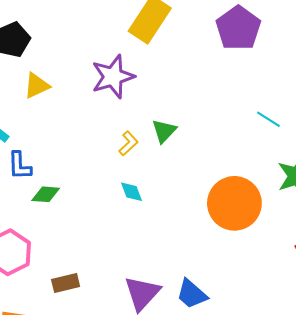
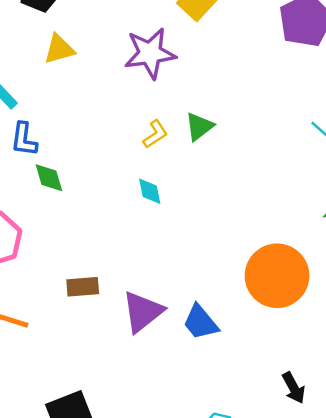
green diamond: (46, 194) -> (49, 178), turned 60
orange circle: (234, 203) -> (277, 276), moved
brown rectangle: (66, 283) -> (83, 287), moved

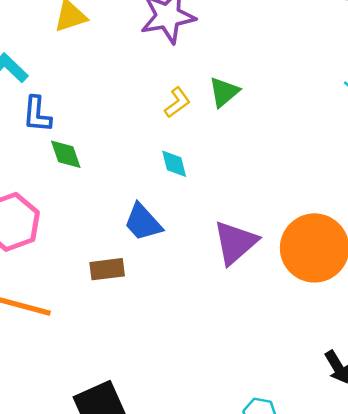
purple triangle: (143, 312) -> (235, 243), moved
blue trapezoid: (200, 322) -> (143, 222), moved

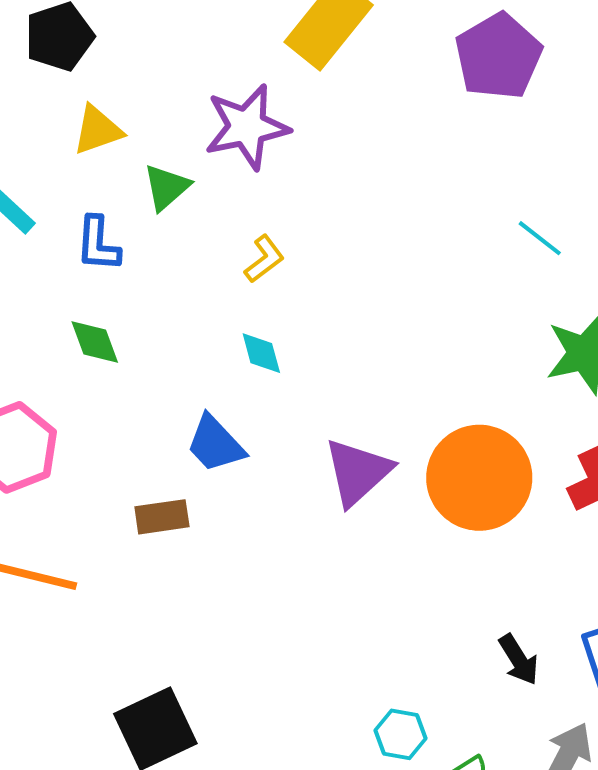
green triangle: (224, 92) -> (166, 187), moved
blue L-shape: (37, 114) -> (98, 244), moved

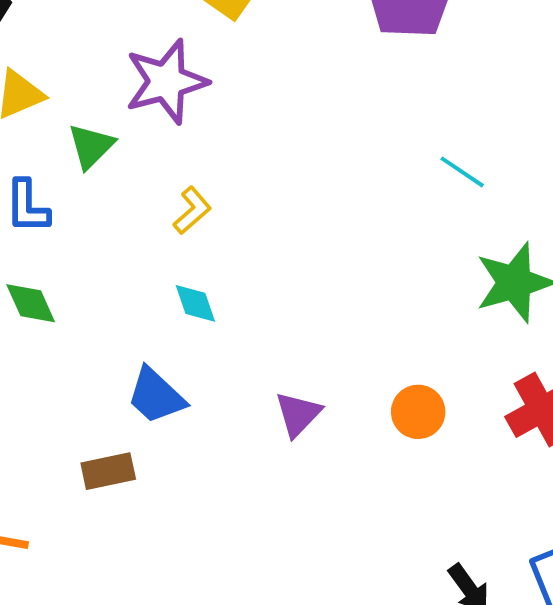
purple triangle: (358, 472) -> (298, 414), size x0.7
orange circle: (479, 478) -> (418, 412), size x0.5

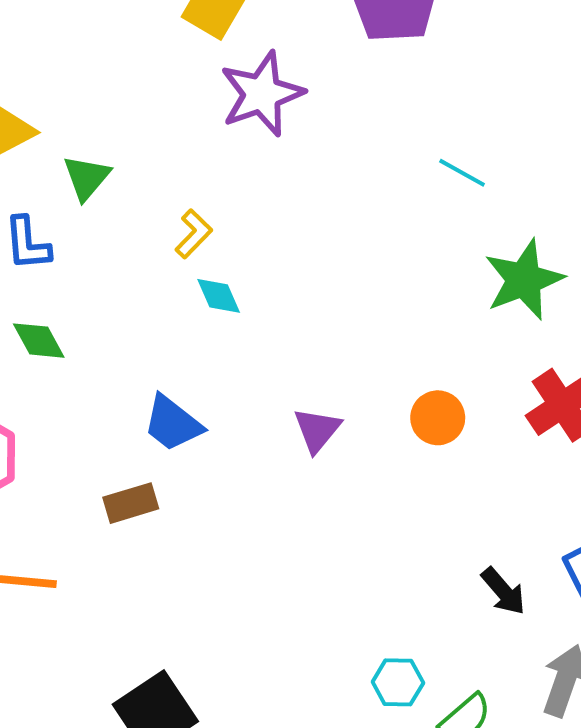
purple star: (166, 82) -> (262, 94), moved
cyan diamond: (195, 303) -> (219, 296), moved

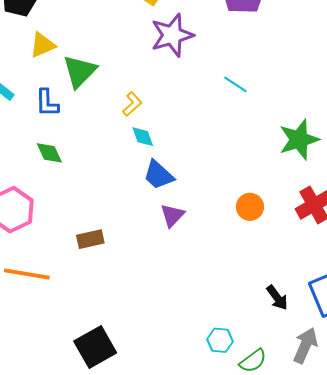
cyan line: (462, 173) -> (235, 84), moved
green triangle: (87, 177) -> (80, 71), size x1.4
blue trapezoid: (173, 423) -> (158, 175), moved
purple triangle: (317, 430) -> (172, 215), moved

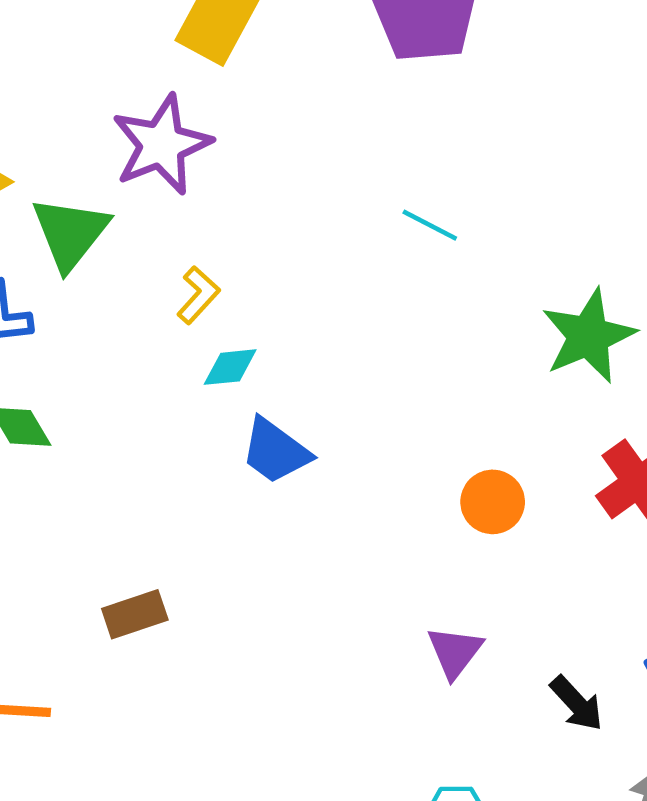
purple star: (172, 35) -> (162, 145), moved
cyan diamond: (143, 137) -> (230, 367), turned -70
purple triangle: (172, 215) -> (455, 652), moved

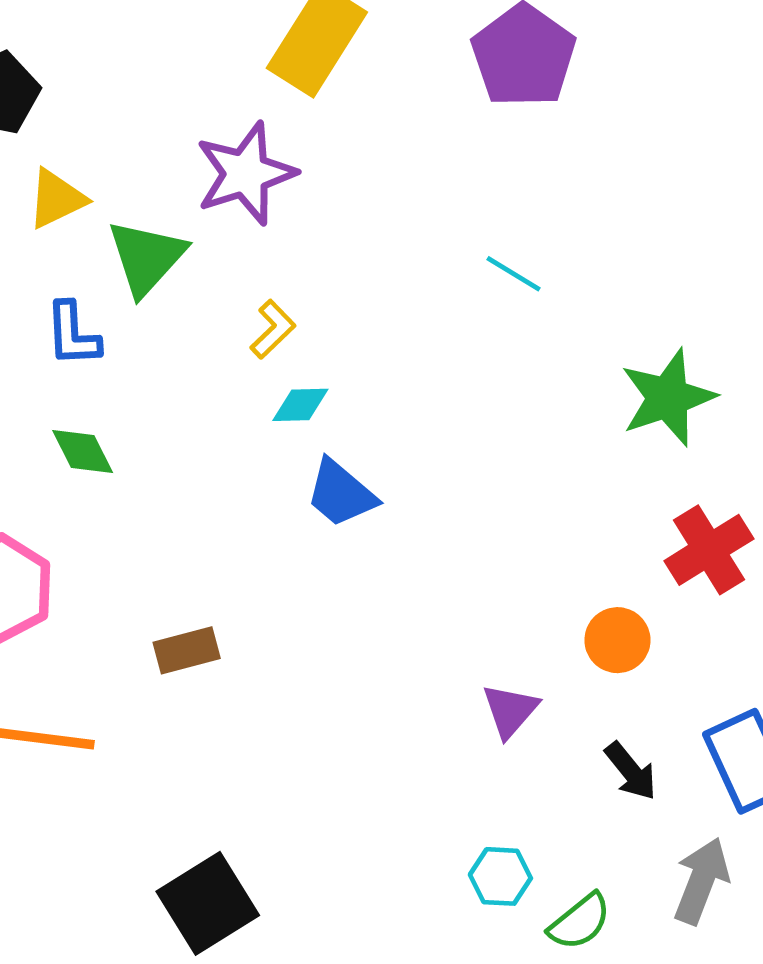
orange circle: (493, 502) -> (617, 640), moved

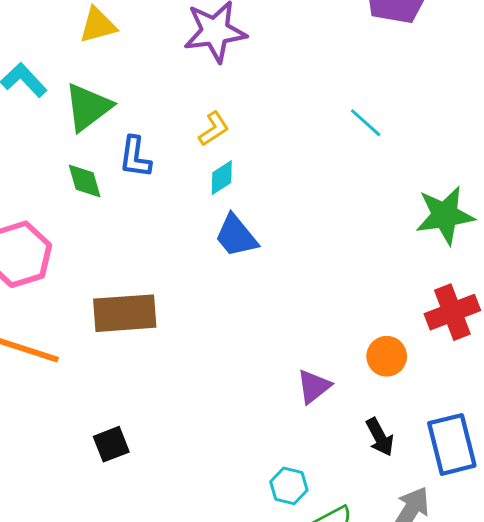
green triangle: (146, 257) -> (88, 107), moved
blue L-shape: (73, 334) -> (135, 157), moved
cyan diamond: (300, 405) -> (222, 178), turned -42
brown rectangle: (187, 650) -> (125, 313), size x1.6
black square: (208, 903) -> (111, 444), moved, size x0.6

